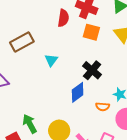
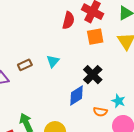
orange square: (91, 32) -> (95, 37), turned -30
brown rectangle: (22, 42) -> (25, 65), moved, size x0.6

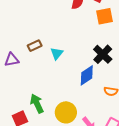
cyan triangle: (53, 61) -> (57, 53), moved

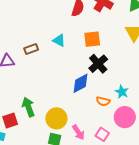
orange square: (105, 16) -> (92, 39), moved
cyan triangle: (57, 53) -> (59, 40), moved, turned -48

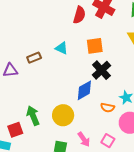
yellow circle: (56, 118) -> (63, 115), moved

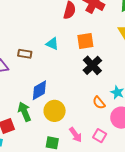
brown rectangle: (34, 58) -> (25, 54), turned 32
blue diamond: (84, 90) -> (39, 90), moved
orange semicircle: (108, 108) -> (99, 103), turned 40

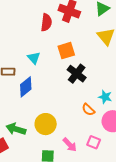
cyan triangle: (52, 44) -> (34, 58), turned 32
blue diamond: (39, 90) -> (26, 87), moved
green arrow: (24, 112) -> (16, 129), turned -42

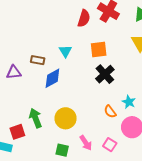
green arrow: (16, 129) -> (35, 118), turned 42

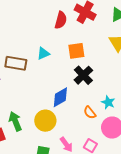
cyan triangle: (65, 51) -> (43, 53), turned 40
brown rectangle: (38, 60) -> (16, 63), size x1.5
blue diamond: (52, 78) -> (60, 97), moved

